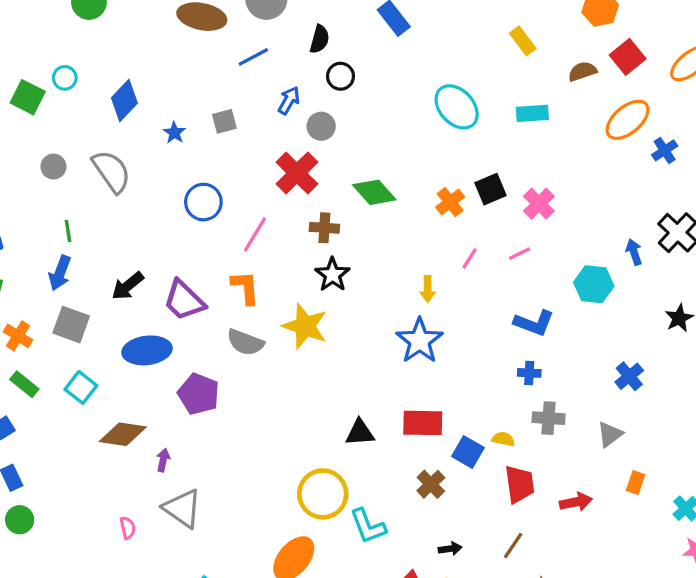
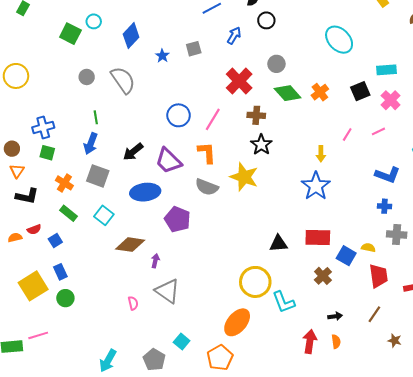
cyan rectangle: (532, 113) -> (387, 70), moved
gray circle: (321, 126) -> (276, 64), moved
blue circle: (203, 202) -> (179, 115), moved
orange cross: (450, 202) -> (320, 92), moved

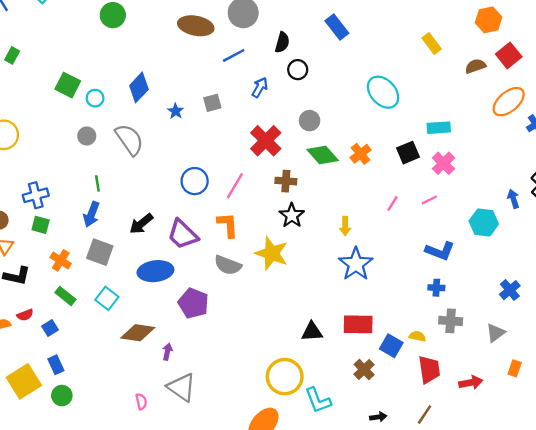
cyan circle: (94, 21) -> (95, 98), moved
yellow arrow: (321, 154) -> (345, 226), moved

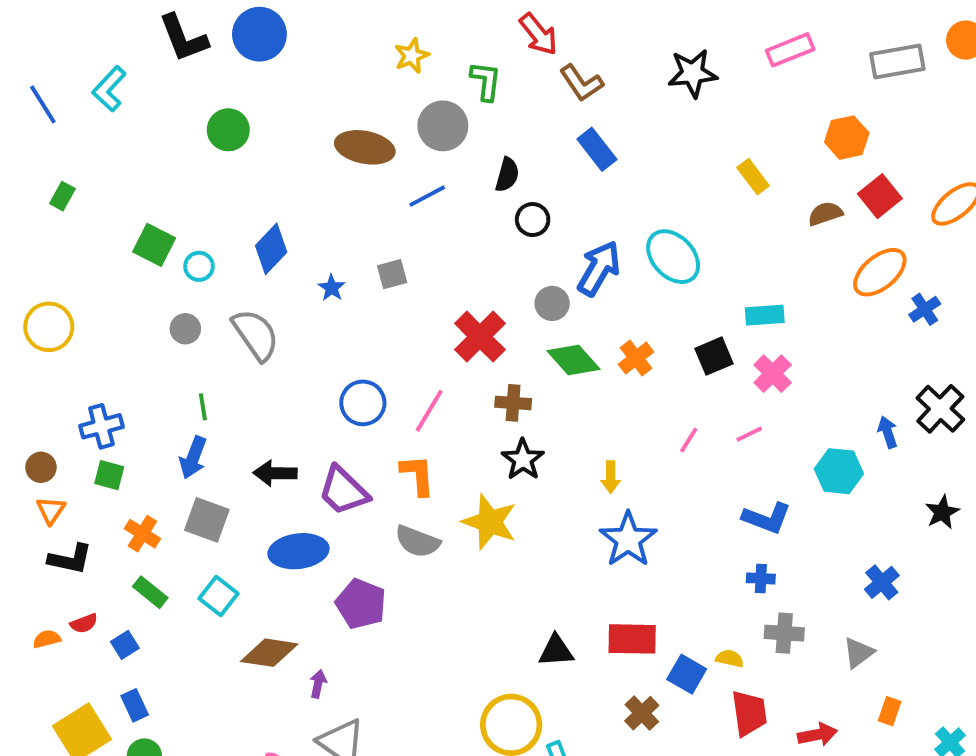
blue arrow: (260, 87) -> (599, 268), moved, size x1.6
black arrow: (141, 224) -> (275, 473), turned 40

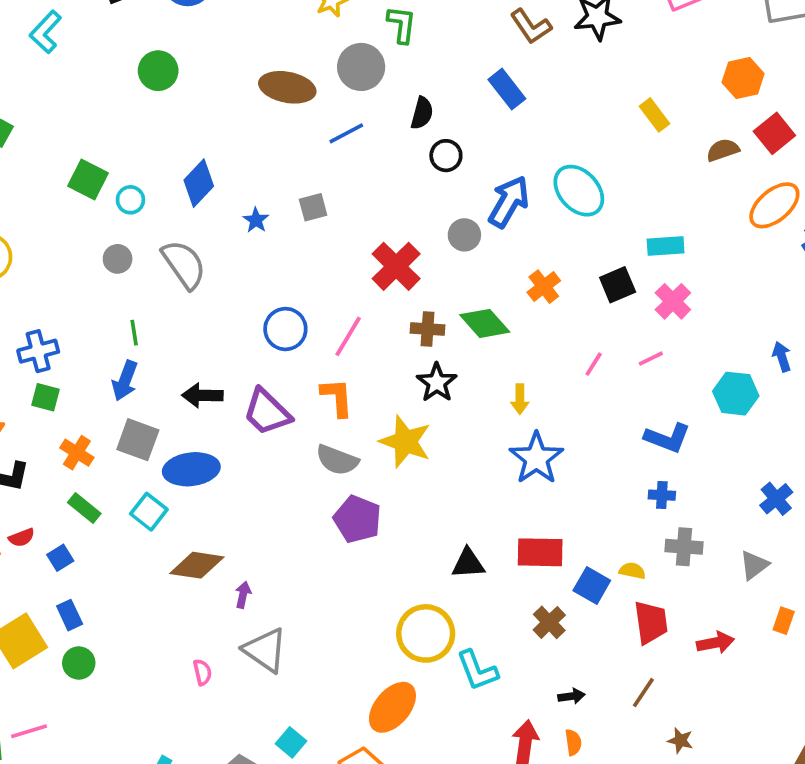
brown L-shape: (581, 83) -> (531, 26), moved
green diamond: (574, 360) -> (485, 323), moved
blue ellipse: (298, 551) -> (191, 469), moved
purple pentagon: (361, 604) -> (357, 519), moved

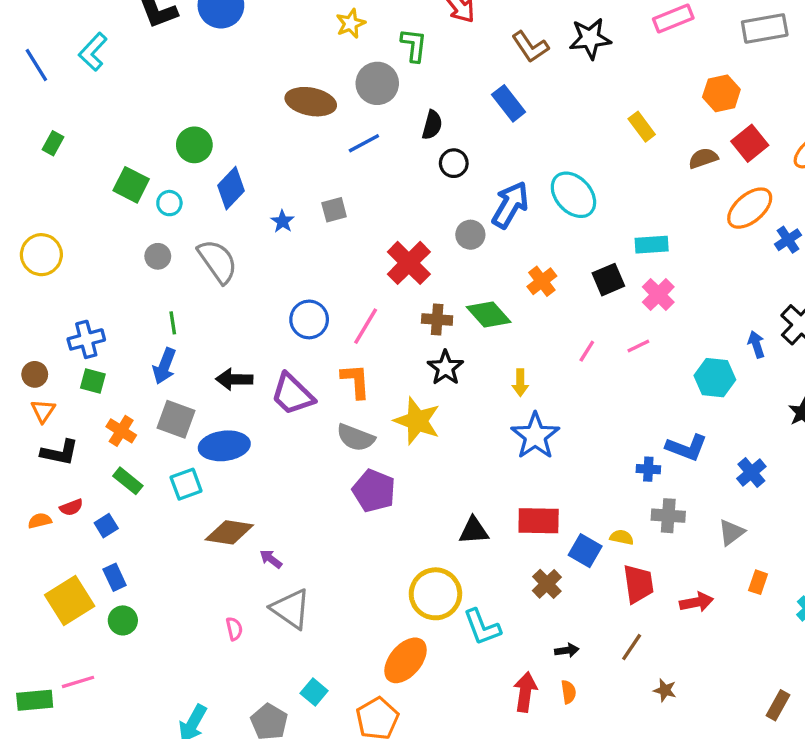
green circle: (158, 71) -> (194, 145), moved
blue L-shape: (667, 438) -> (687, 448), moved
cyan square: (149, 512) -> (186, 484), turned 32
purple arrow: (243, 595) -> (271, 559), turned -65

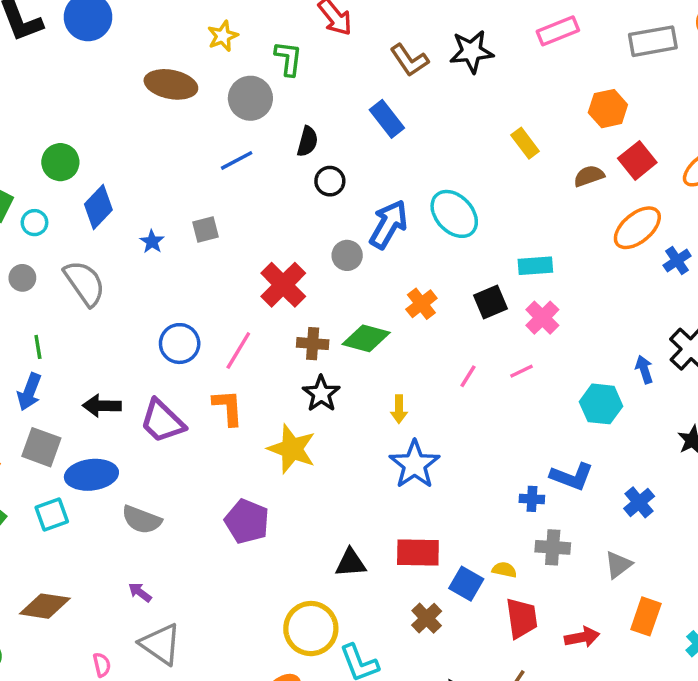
brown ellipse: (311, 102) -> (171, 84), moved
green diamond: (489, 314) -> (366, 338), turned -33
gray semicircle: (356, 438) -> (142, 520), moved
brown diamond: (229, 532) -> (45, 606), moved
orange rectangle: (758, 582) -> (646, 616), size x1.5

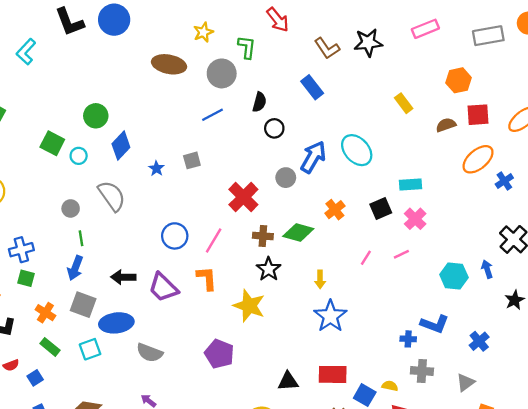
red square: (637, 160) -> (478, 115), turned 35
gray circle: (22, 278) -> (71, 208), moved
blue arrow: (644, 369) -> (487, 269), moved

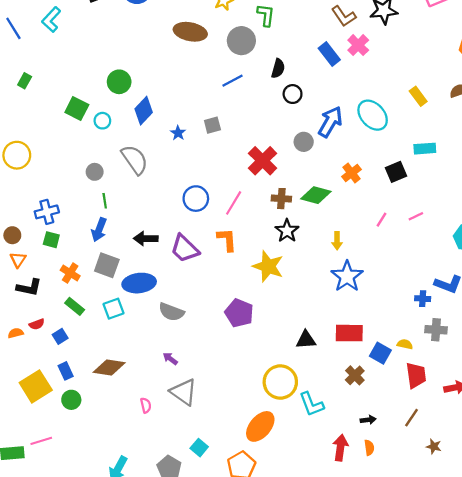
yellow rectangle: (404, 103) -> (418, 96), moved
pink cross: (415, 219) -> (358, 45), moved

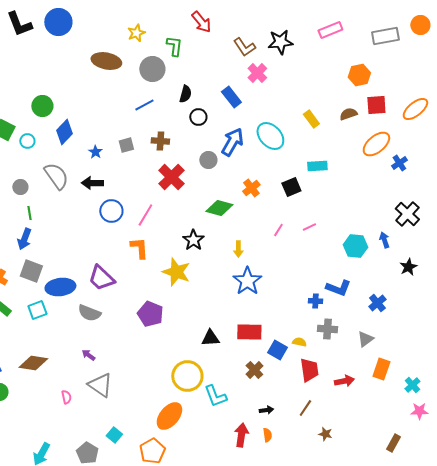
blue rectangle: (329, 54) -> (231, 97), moved
brown cross: (281, 199) -> (160, 141), moved
black arrow: (146, 239) -> (92, 183), moved
purple trapezoid: (185, 249) -> (101, 278), moved

